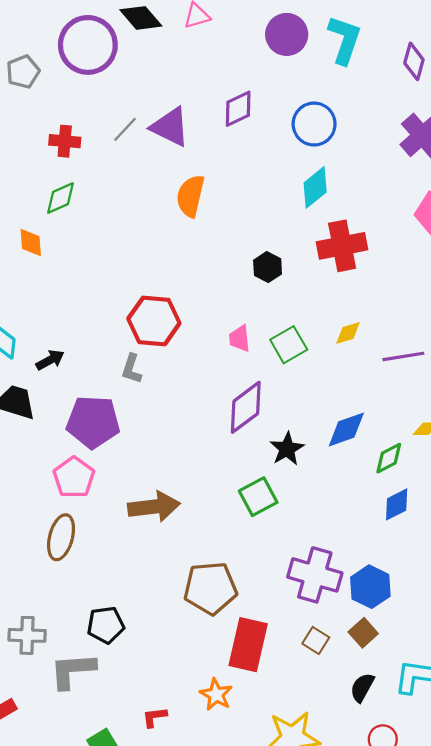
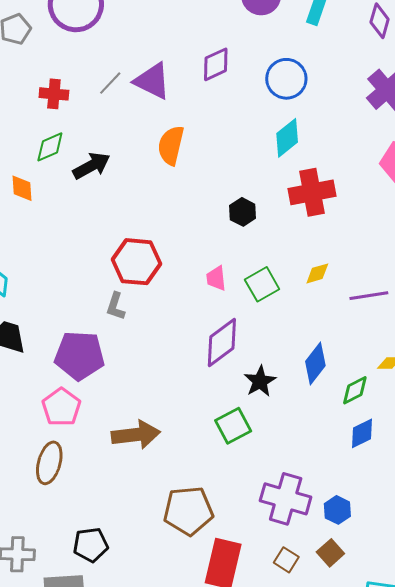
black arrow: (50, 360) -> (91, 166), moved, size x1.4
blue diamond: (346, 429) -> (315, 363), turned -33
blue hexagon: (370, 587) -> (337, 510), size x0.7

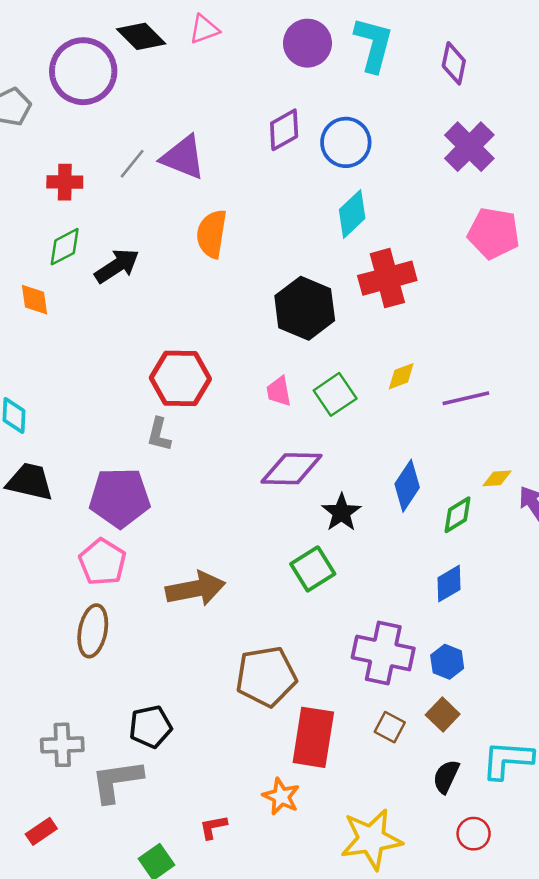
purple diamond: (216, 64) -> (284, 130), moved
black hexagon: (243, 212) -> (305, 308), size x1.8
purple diamond: (222, 342) -> (291, 469), turned 42
blue diamond: (362, 433) -> (449, 584), moved

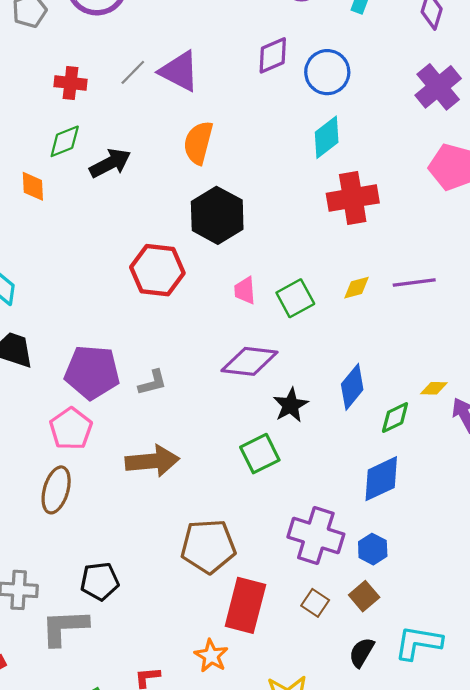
black hexagon: (305, 308) -> (217, 215), moved
purple line: (466, 398) -> (414, 282), moved
gray L-shape: (159, 434) -> (152, 383), moved, turned -124
blue diamond: (449, 584) -> (381, 479), size x1.4

